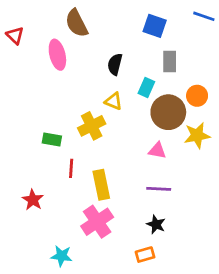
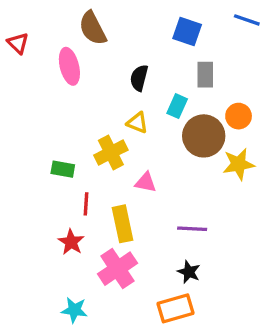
pink triangle: (157, 151) -> (146, 182), moved
red star: (33, 200) -> (71, 242), moved
orange rectangle: (145, 255) -> (176, 308), size x1.5

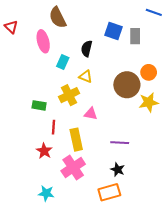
blue square: (187, 32) -> (113, 31), moved
gray rectangle: (205, 75) -> (135, 36), moved
cyan rectangle: (177, 106) -> (63, 62), moved

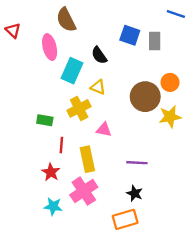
black semicircle: (87, 49) -> (99, 55), turned -49
cyan rectangle: (63, 62) -> (72, 71), size x1.5
cyan star: (46, 193) -> (53, 206), moved

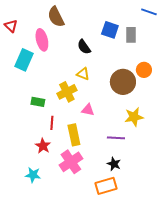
cyan rectangle: (72, 71) -> (24, 60), moved
yellow star: (170, 117) -> (134, 117), moved
cyan star: (53, 206) -> (33, 175), moved

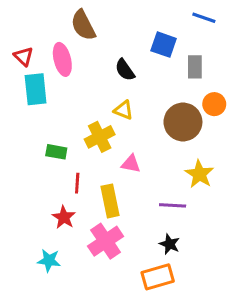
blue line: (149, 12) -> (204, 18), moved
red triangle: (11, 26) -> (24, 56), moved
gray rectangle: (131, 35) -> (195, 67), moved
cyan rectangle: (24, 60) -> (36, 89), turned -30
yellow star: (134, 117) -> (199, 174), turned -30

